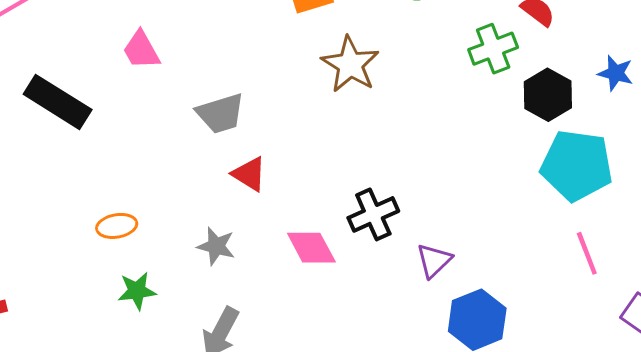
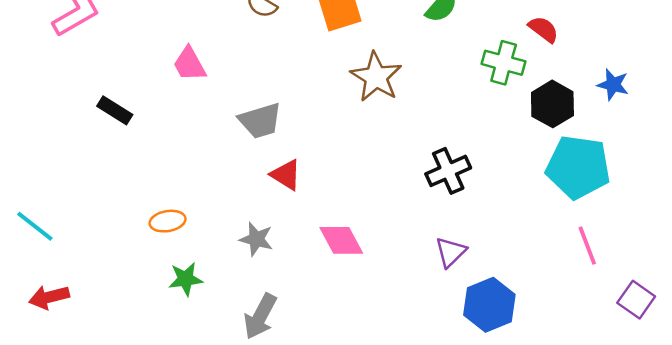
green cross: (493, 49) -> (504, 63), turned 36
black rectangle: (58, 102) -> (115, 110), size x0.6
black cross: (373, 214) -> (448, 171), moved

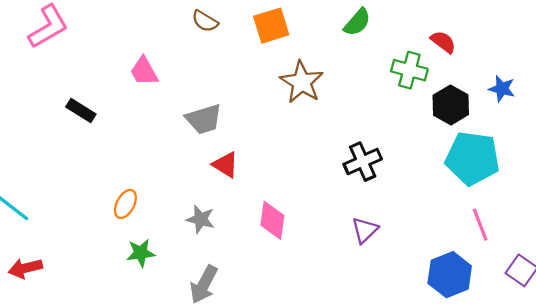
orange ellipse: (168, 221) -> (125, 204), turned -52
pink diamond: (341, 240) -> (272, 220), turned 36
blue hexagon: (489, 305) -> (450, 275), moved

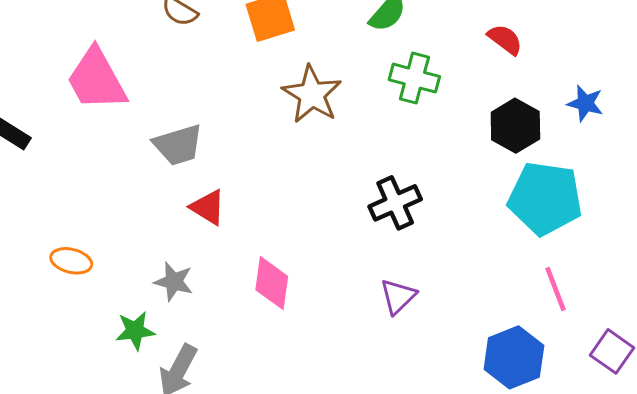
green cross: (409, 70) -> (414, 78), moved
pink trapezoid: (144, 71) -> (96, 80), size x1.6
orange ellipse: (125, 204) -> (71, 261), turned 76
green star: (141, 253) -> (135, 331), moved

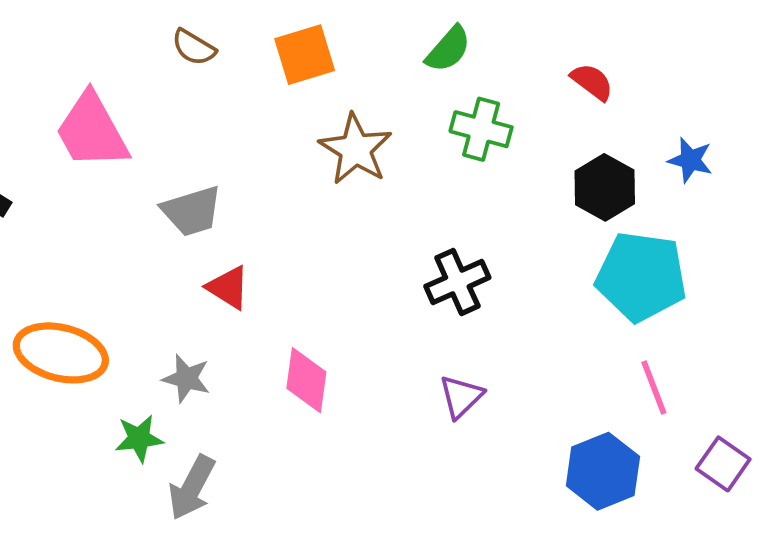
orange ellipse: (71, 261) -> (61, 353), size x1.8

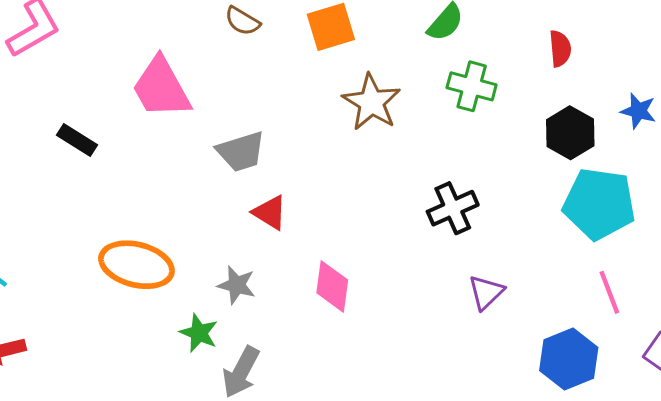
red semicircle: (592, 82) -> (560, 49), turned 48
purple triangle: (461, 397) -> (486, 292), moved
green star: (139, 438) -> (199, 333), turned 30

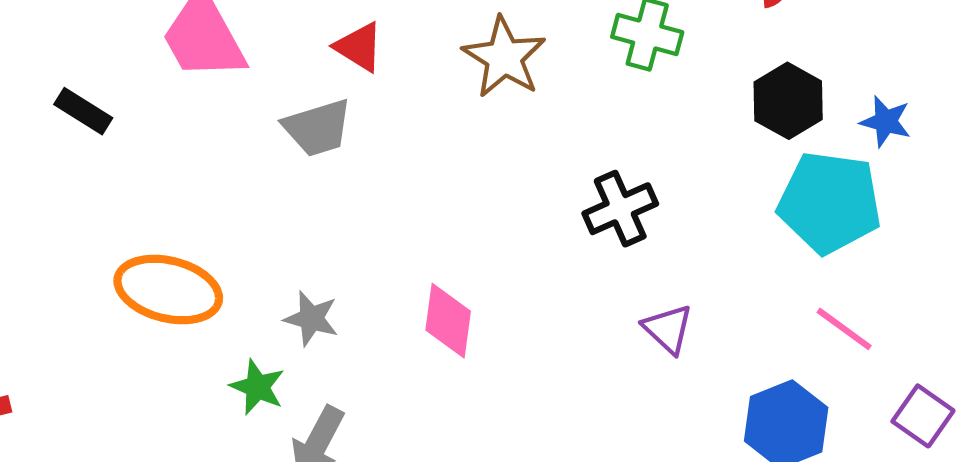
blue star: (638, 111) -> (886, 122), moved
red triangle: (270, 213) -> (359, 47), moved
purple triangle: (486, 292) -> (668, 329), turned -33
pink line: (609, 292) -> (844, 329), turned -33

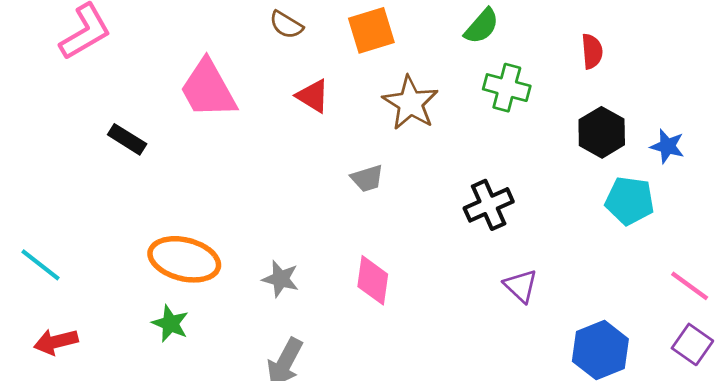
gray trapezoid: (318, 128) -> (367, 178), moved, size x0.7
cyan pentagon: (830, 202) -> (630, 201), size x0.7
pink line: (844, 329) -> (690, 286), moved
green star: (257, 387) -> (170, 324), moved

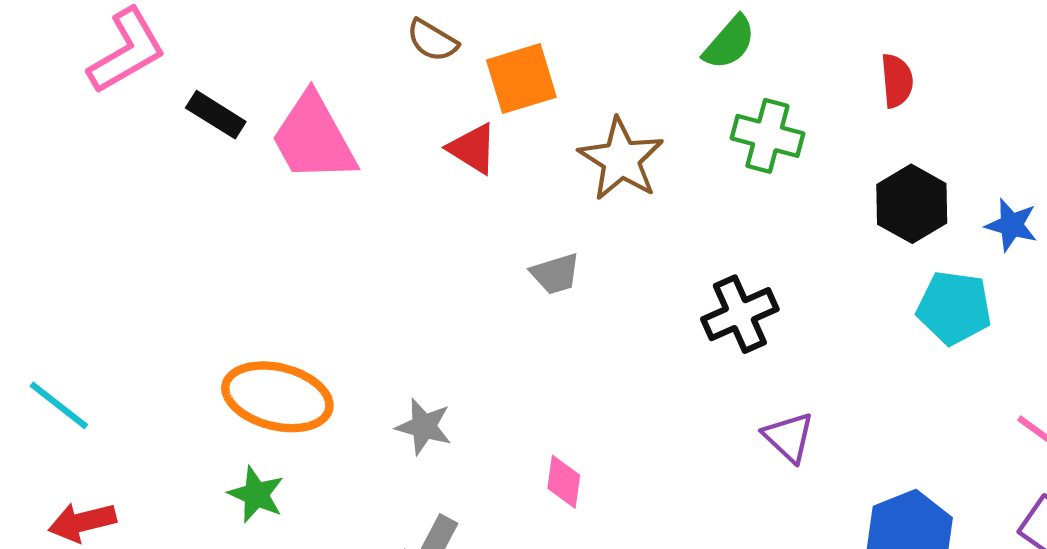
orange square: (371, 30) -> (521, 79), moved
black rectangle: (127, 139) -> (216, 115), moved
pink diamond: (373, 280) -> (564, 482), moved, size x0.7

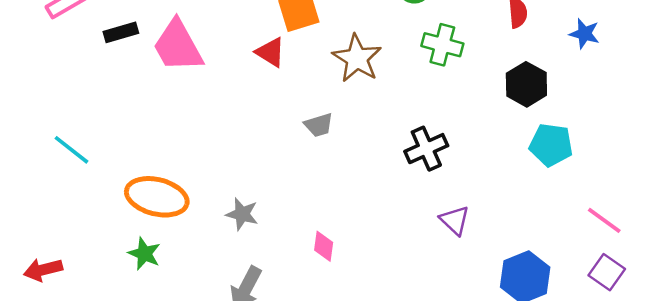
black rectangle: (216, 115) -> (121, 32), turned -48
blue star: (1011, 225) -> (584, 34), moved
cyan line: (59, 405) -> (71, 150), moved

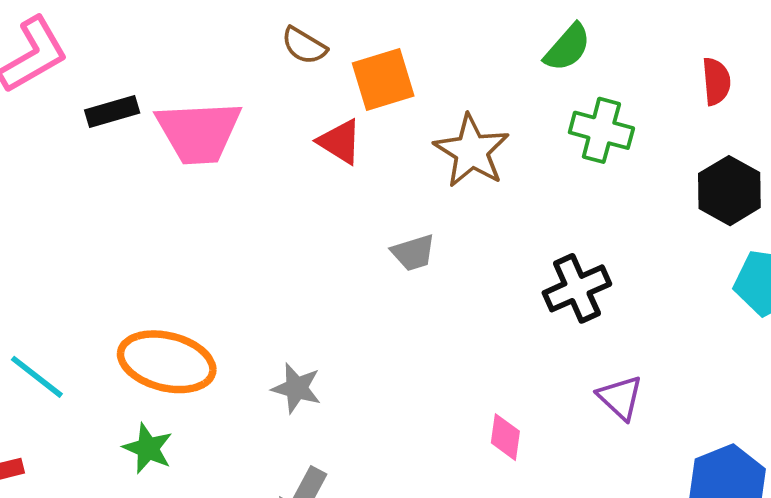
pink trapezoid: (178, 46) -> (199, 132), turned -64
cyan line: (71, 150) -> (37, 377), moved
pink diamond: (324, 246) -> (505, 437), moved

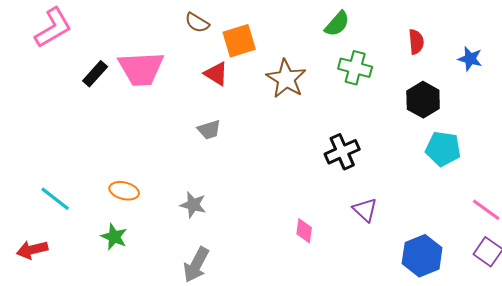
black rectangle: (112, 111) -> (95, 74), moved, turned -32
gray trapezoid: (413, 253) -> (209, 130), moved
orange ellipse: (167, 362) -> (124, 191), size x0.6

